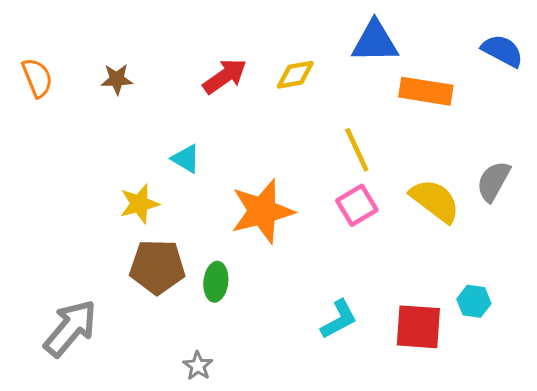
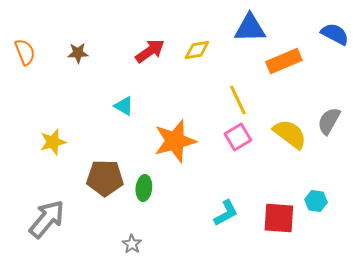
orange rectangle: (426, 91) -> (284, 61), turned -32
yellow star: (139, 204) -> (53, 142), moved

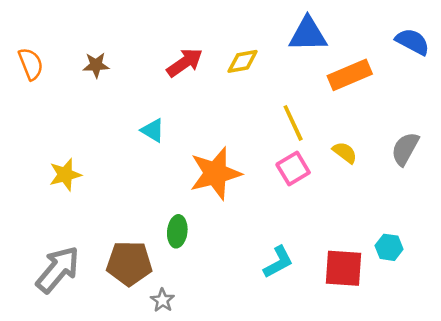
yellow semicircle: (290, 134) -> (345, 152), moved, size x0.6
brown pentagon: (105, 178) -> (129, 263), moved

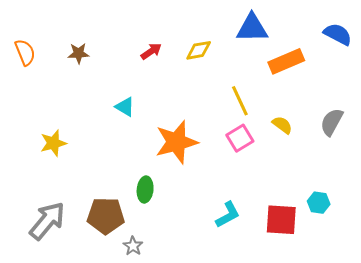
red arrow: (185, 63) -> (151, 51), size x0.7

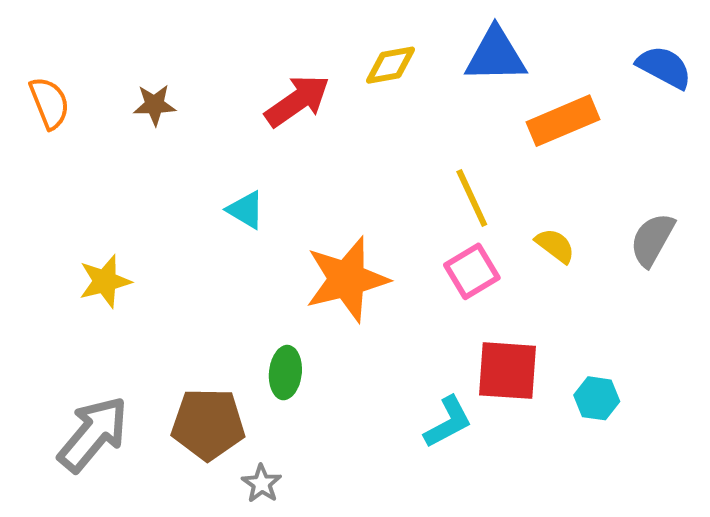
yellow diamond: (199, 50) -> (390, 65), moved
red arrow: (151, 51) -> (297, 101), size x1.6
cyan hexagon: (319, 203) -> (597, 398), moved
red square: (281, 220) -> (508, 371), moved

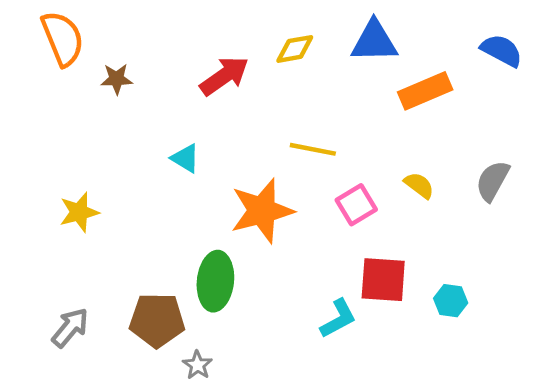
orange semicircle: (49, 103) -> (63, 38), moved, size x1.4
yellow line: (472, 198) -> (313, 149), moved, turned -54
green ellipse: (285, 373) -> (215, 281), size x1.5
gray arrow: (93, 434) -> (70, 328), size x0.7

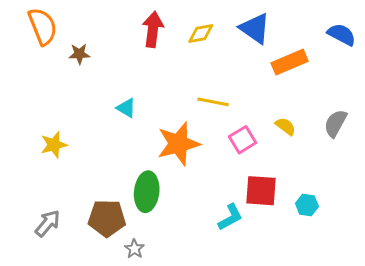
blue triangle: (374, 41) -> (255, 28), turned 36
red arrow: (224, 76) -> (153, 29), moved, turned -48

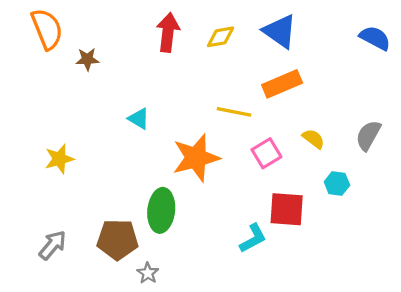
orange rectangle: (290, 62) -> (282, 84), moved
cyan hexagon: (307, 205) -> (337, 184), moved

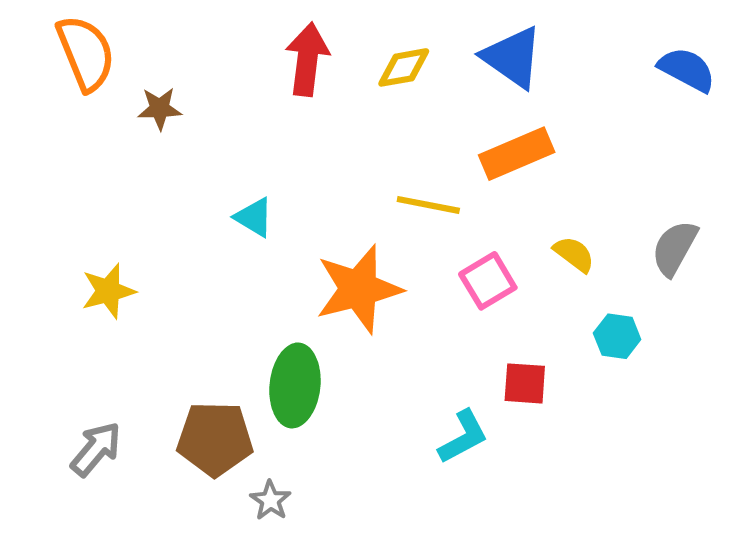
red square: (287, 209) -> (525, 383), size x0.7

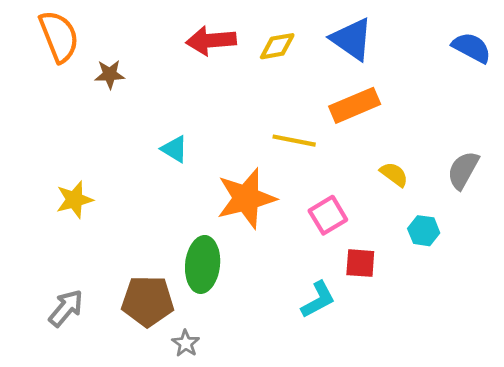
red arrow: (307, 59) -> (211, 41), turned -102
pink square: (488, 281) -> (328, 215), moved

